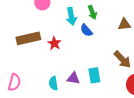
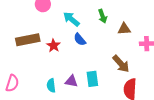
green arrow: (92, 12) -> (103, 16), moved
cyan arrow: (71, 16) -> (71, 19), turned 138
blue semicircle: (86, 30) -> (80, 39), moved

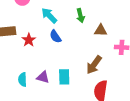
brown arrow: (121, 64) -> (94, 65), turned 72

